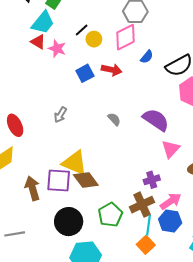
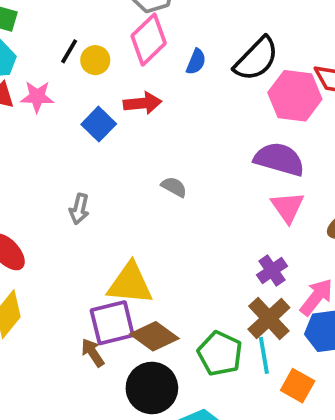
purple semicircle: (156, 120) -> (279, 159), moved
brown diamond: (86, 180) -> (154, 336), moved
brown arrow: (32, 188) -> (93, 353), moved, size x0.7
cyan line: (149, 225) -> (264, 355), moved

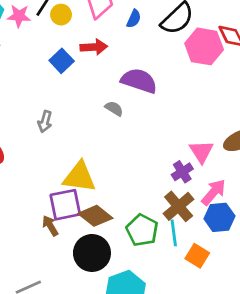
pink star: (37, 97) -> (19, 16), moved
purple semicircle: (279, 159) -> (139, 81), moved
pink triangle: (288, 207) -> (201, 152), moved

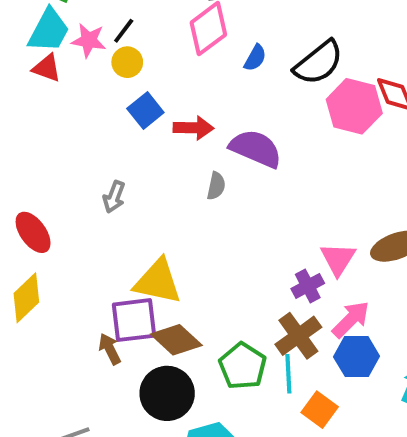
yellow circle: (61, 15) -> (127, 62), moved
red arrow: (94, 47) -> (194, 128), moved
gray semicircle: (114, 108) -> (216, 186), turned 66

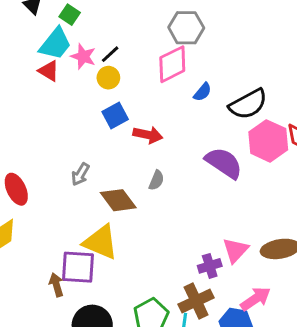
purple semicircle: (256, 149) -> (224, 163), moved
pink arrow: (351, 319) -> (255, 299), moved
brown diamond: (176, 340) -> (118, 200), moved

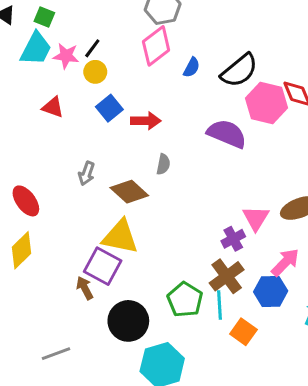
red triangle: (49, 71) -> (53, 107), moved
purple square: (78, 267) -> (103, 266), turned 36

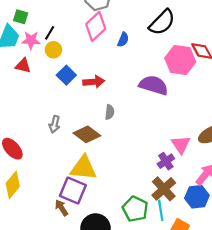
green square: (44, 17) -> (21, 17), moved
black semicircle: (239, 70) -> (162, 22), moved
red triangle: (53, 107) -> (23, 66), moved

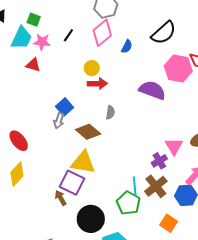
black line: (50, 33) -> (68, 35), moved
yellow circle: (53, 50) -> (92, 68), moved
blue square: (66, 75) -> (65, 107), moved
cyan line: (161, 210) -> (135, 186), moved

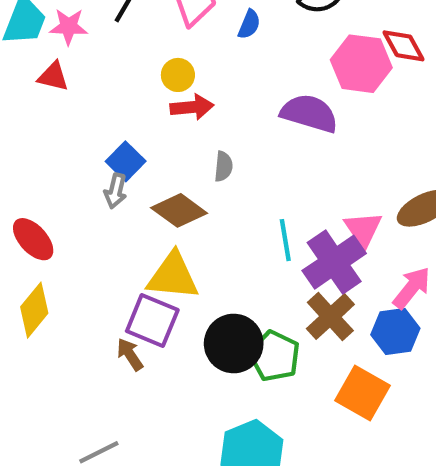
purple cross: (159, 161) -> (334, 262), size x1.8
cyan line: (135, 186) -> (285, 240), moved
black circle: (91, 219) -> (234, 343), moved
orange square: (169, 223) -> (363, 393), size x1.4

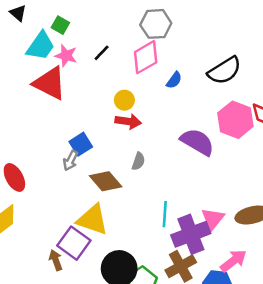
red triangle: (53, 76) -> (50, 83), size x1.8

